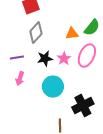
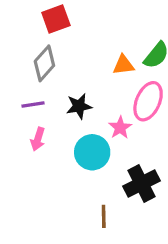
gray diamond: (36, 33) -> (44, 63), moved
pink star: (64, 59) -> (120, 128), moved

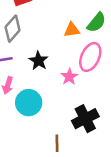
black star: (79, 106) -> (38, 61), turned -30
cyan circle: (92, 152) -> (29, 103), moved

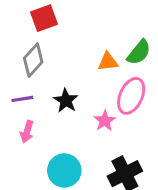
cyan circle: (29, 103) -> (64, 171), moved

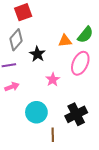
black star: (66, 101) -> (37, 54), moved
pink star: (105, 121) -> (53, 80), moved
pink arrow: (27, 132) -> (12, 87), turned -128

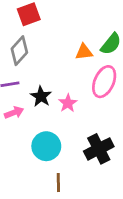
black star: (37, 54) -> (41, 96), moved
brown line: (53, 135) -> (58, 183), moved

